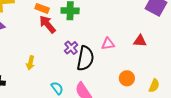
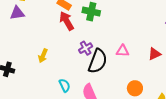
red triangle: (140, 41) -> (155, 54), turned -40

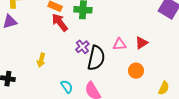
red triangle: (155, 54) -> (141, 43), moved
orange circle: (135, 88) -> (136, 71), moved

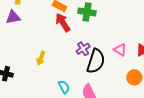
pink triangle: (119, 44) -> (120, 50), turned 32

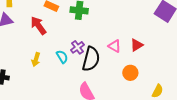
red arrow: (63, 22) -> (38, 26), moved
cyan semicircle: (64, 87) -> (62, 57), moved

